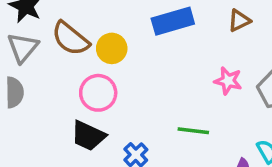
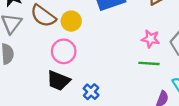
green line: (193, 131) -> (149, 63), moved

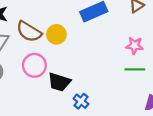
pink circle: (64, 51) -> (34, 65), moved
black trapezoid: (58, 81) -> (59, 82), moved

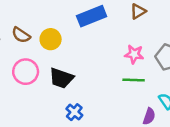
brown semicircle: (29, 32) -> (21, 35), size x0.7
black trapezoid: (59, 82) -> (61, 78), moved

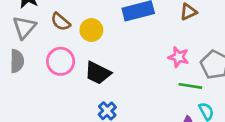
green line: (134, 80) -> (190, 86), moved

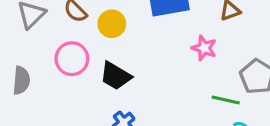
pink star: (179, 57) -> (204, 48), moved
gray semicircle: (17, 61) -> (21, 80), moved

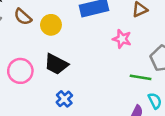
pink circle: (72, 59) -> (20, 71), moved

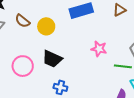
pink star: (122, 39) -> (99, 49), moved
blue cross: (64, 99) -> (60, 87), turned -32

